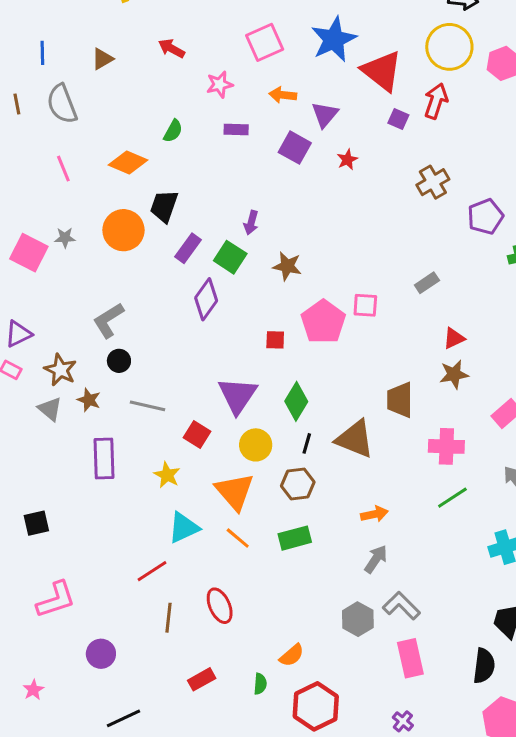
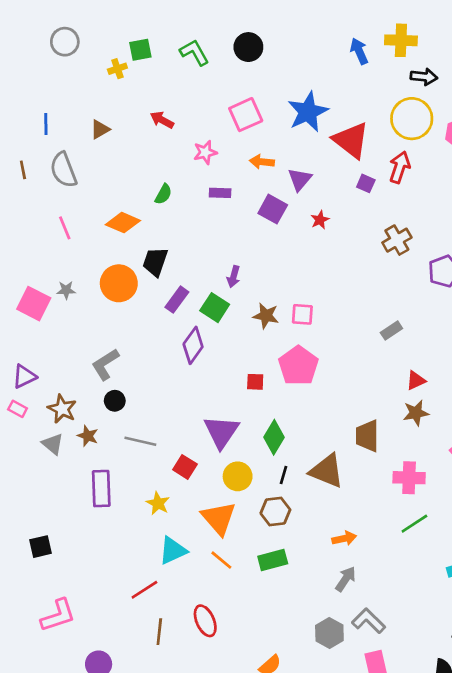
pink square: (365, 305) -> (302, 314), moved

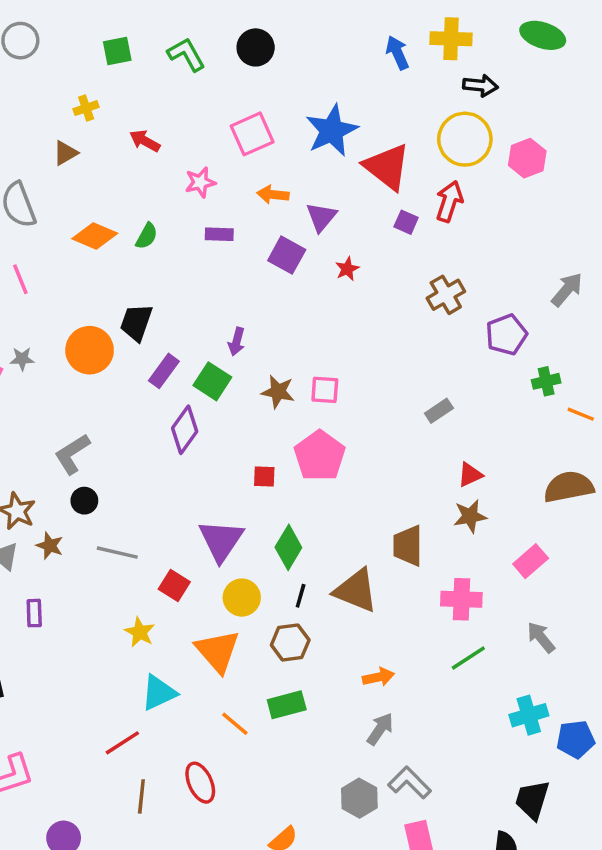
yellow cross: (117, 69) -> (86, 108), moved
orange diamond: (123, 223) -> (95, 236), moved
purple rectangle: (101, 489) -> (34, 613), moved, size x0.6
orange line: (221, 560) -> (235, 724), moved

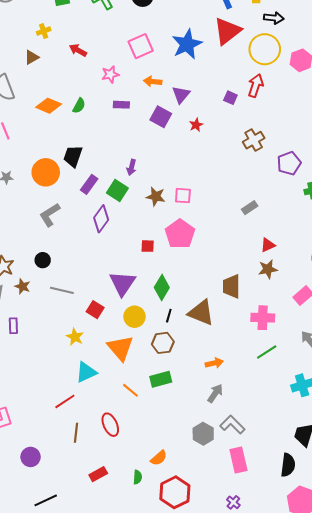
red triangle: (387, 167) -> (227, 31), moved, turned 44
gray L-shape: (72, 454) -> (50, 215), moved

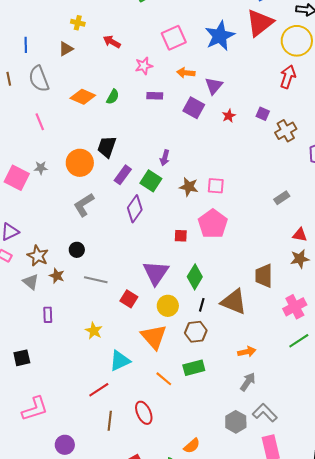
yellow cross: (44, 31) -> (78, 23), turned 32
purple square: (230, 98) -> (263, 114), moved
red triangle: (268, 245) -> (300, 235), turned 35
pink cross: (263, 318) -> (295, 307), turned -30
yellow star: (75, 337) -> (94, 331), moved

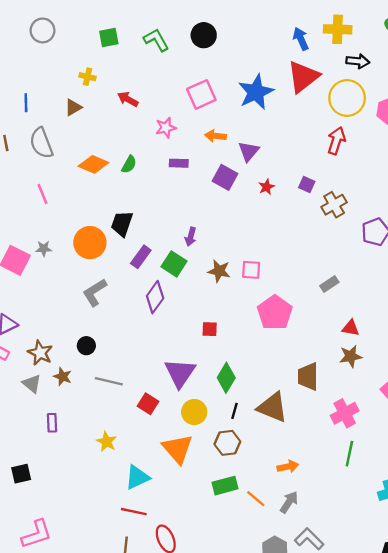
pink pentagon: (213, 224) -> (275, 313), moved
green line: (299, 341) -> (349, 454), turned -45
orange line: (164, 379) -> (256, 499), moved
red line: (99, 390) -> (134, 512), moved, turned 45

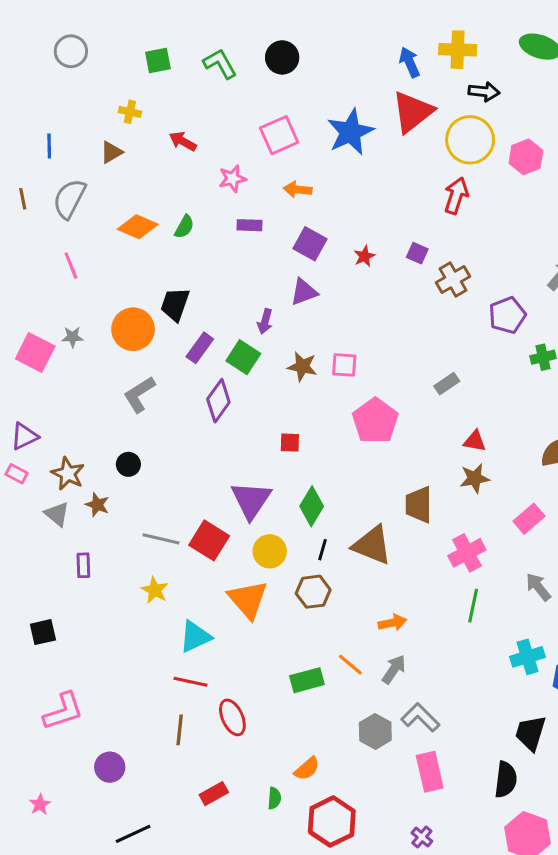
gray semicircle: (41, 143) -> (69, 199), turned 48
purple triangle: (249, 151) -> (304, 292), moved, turned 30
gray line: (109, 381) -> (161, 539), moved
red square: (148, 404) -> (209, 540), size x1.4
green rectangle: (225, 486) -> (307, 680), moved

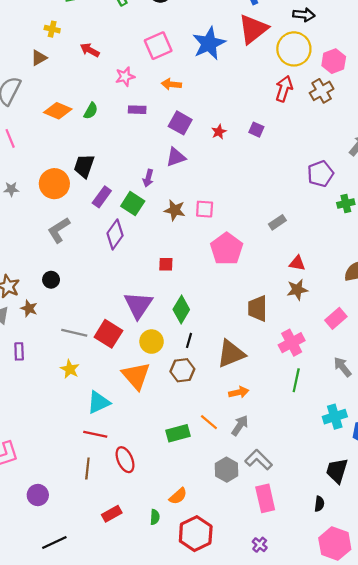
brown cross: (453, 280) -> (322, 91), moved
brown triangle: (372, 545) -> (231, 354), moved, turned -44
black semicircle: (506, 780) -> (319, 504), size x0.6

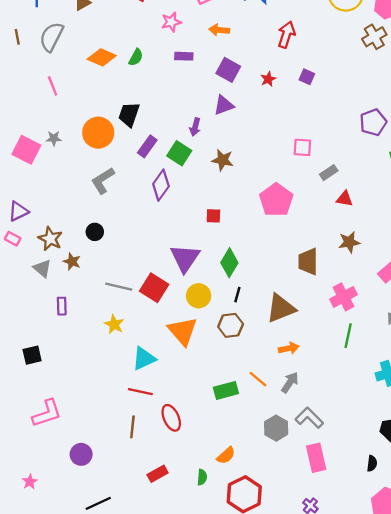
red arrow: (284, 89) -> (286, 35), moved
pink square: (205, 209) -> (302, 147), moved
red triangle: (297, 263) -> (345, 199), moved

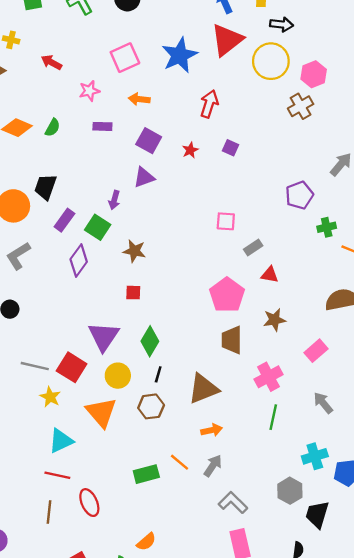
brown star: (223, 160) -> (134, 251), moved
pink pentagon: (276, 200) -> (227, 295), moved
yellow star: (114, 324) -> (50, 397), moved
gray hexagon: (276, 428) -> (290, 491), moved

